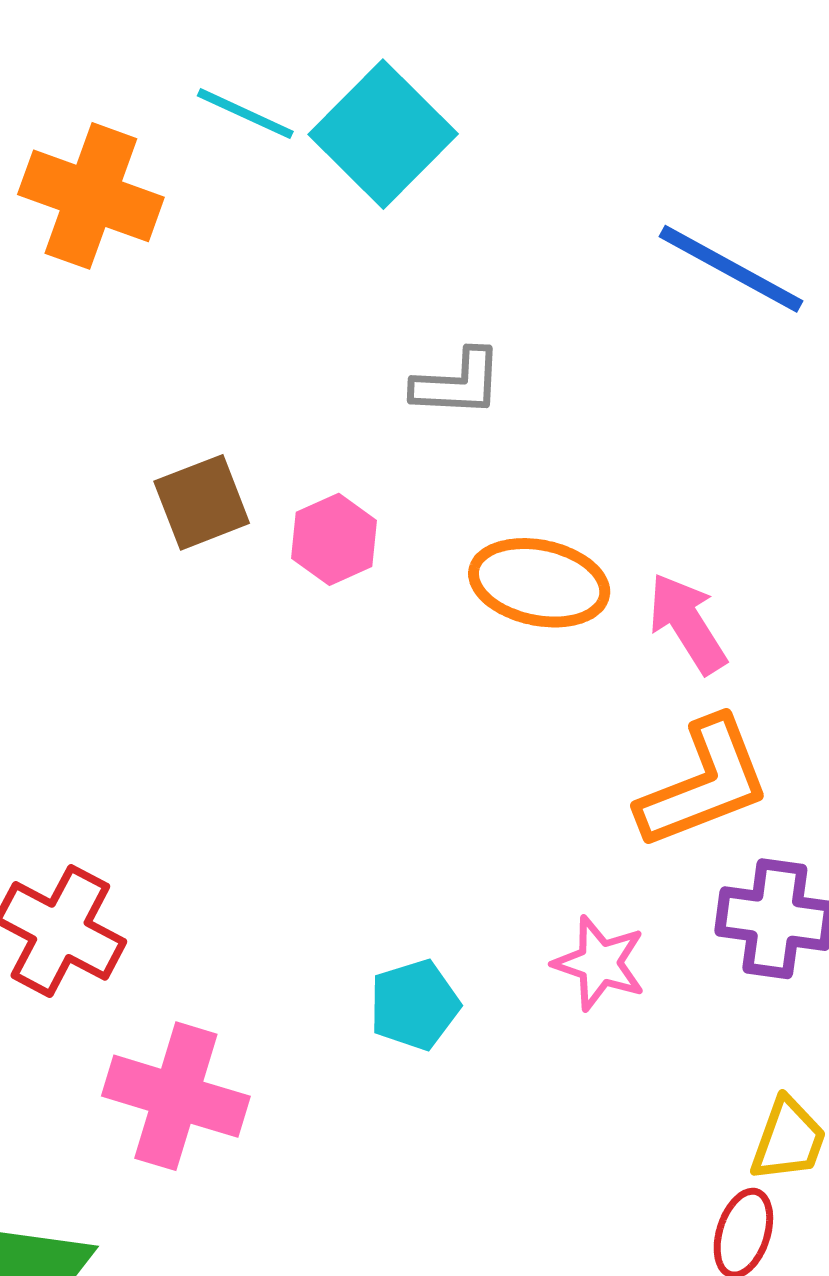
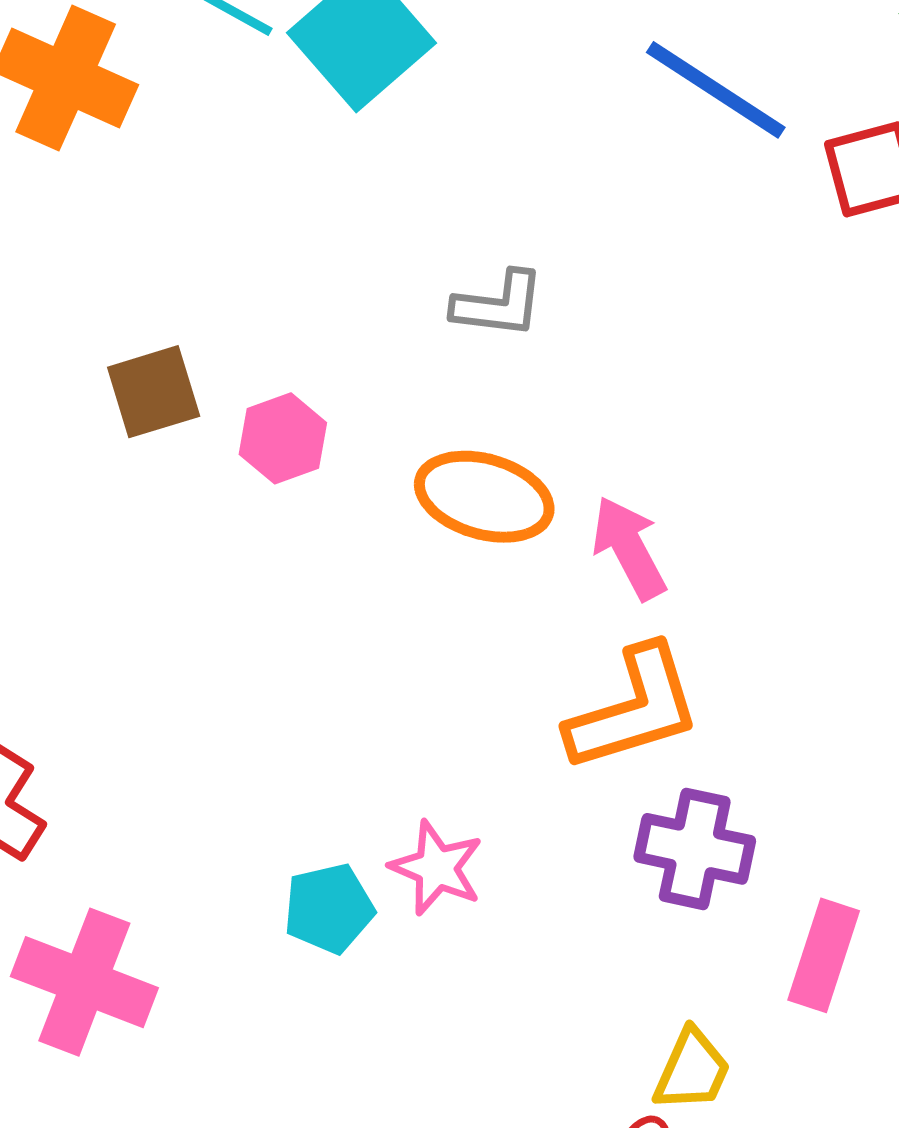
blue line: (731, 269) -> (716, 90), moved
gray L-shape: (458, 383) -> (498, 305), moved
pink star: (600, 963) -> (437, 868), moved

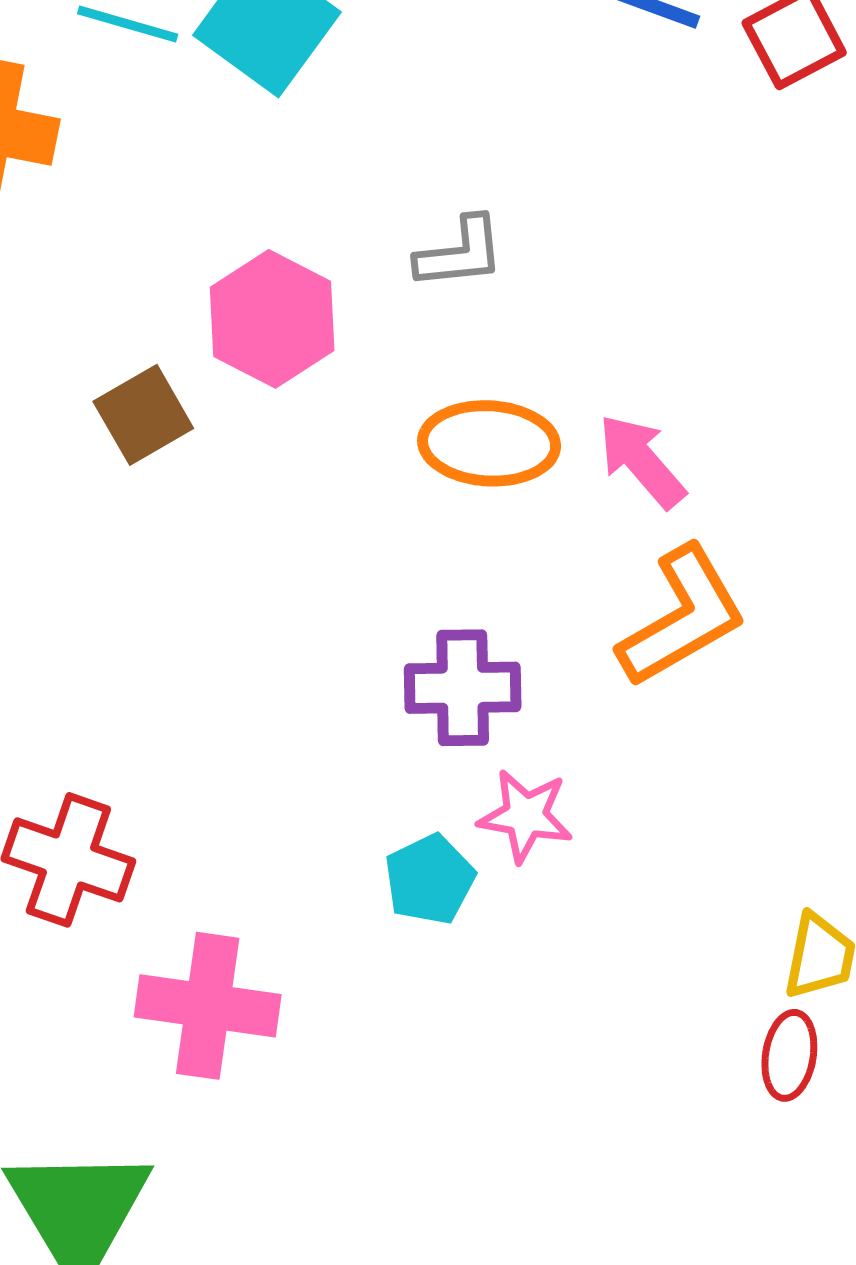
pink hexagon: (283, 438) -> (272, 319), moved, size x1.5
purple cross: (695, 849) -> (463, 688), moved

